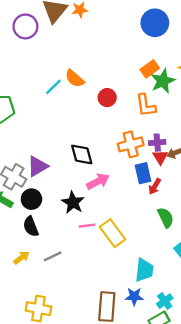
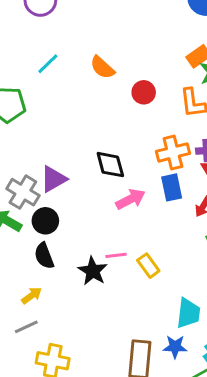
cyan line: (53, 87) -> (48, 64), moved
blue rectangle: (143, 173) -> (172, 187), moved
black star: (73, 202) -> (93, 271), moved
yellow rectangle: (113, 233) -> (148, 266), size x0.7
gray line: (53, 256) -> (26, 327), moved

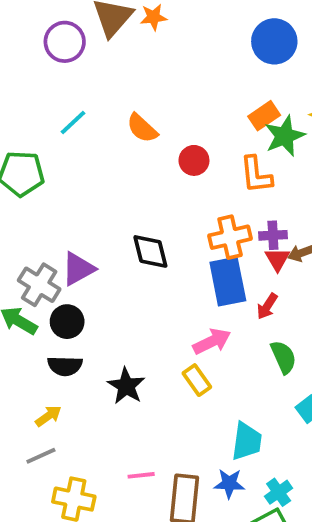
blue rectangle: (172, 187) -> (228, 281), size x1.4
pink arrow: (131, 199) -> (212, 341), moved
pink line: (116, 255) -> (141, 475), moved
black semicircle: (44, 256) -> (65, 366), turned -68

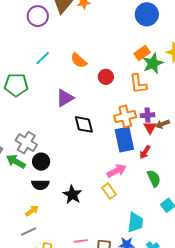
purple triangle: (78, 269) -> (65, 98), moved

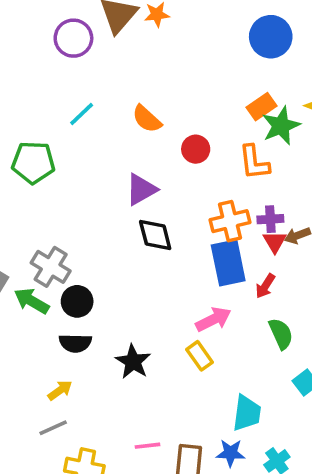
purple triangle: (65, 98) -> (141, 189), moved

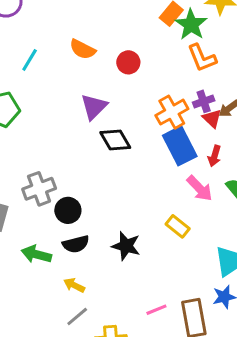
orange L-shape: (254, 162) -> (202, 58), moved
gray cross: (51, 267) -> (39, 189), turned -36
green arrow: (32, 301) -> (36, 254), moved
pink arrow: (213, 319) -> (200, 188), moved, turned 88
yellow arrow: (60, 390) -> (74, 285), turned -102

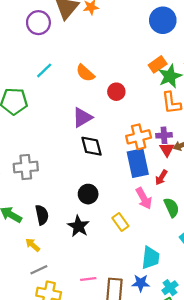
black circle: (68, 210) -> (88, 194), moved
black semicircle: (76, 244) -> (42, 215), turned -102
gray line: (77, 317) -> (39, 270), moved

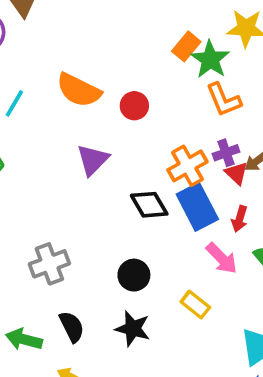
orange semicircle: (85, 73) -> (79, 90), size x1.4
black diamond: (91, 146) -> (149, 205), moved
gray cross: (26, 167) -> (49, 264), moved

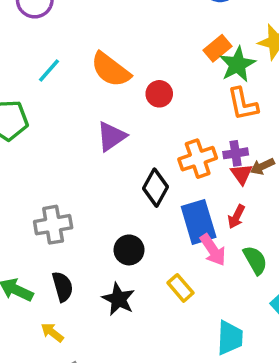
black diamond: (149, 205) -> (155, 188), turned 48
blue rectangle: (197, 207) -> (199, 222), moved

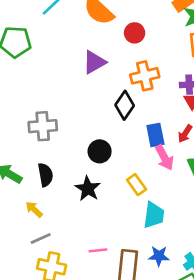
orange cross: (198, 159) -> (145, 76), moved
blue rectangle: (199, 222) -> (155, 135), size x0.7
cyan trapezoid: (230, 338) -> (154, 215), moved

